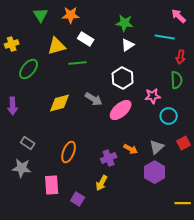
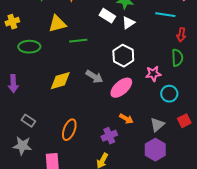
white rectangle: (86, 39) -> (107, 16), moved
green ellipse: (29, 69) -> (29, 47), turned 50
orange arrow: (131, 149) -> (126, 119), moved

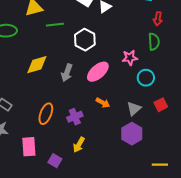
white hexagon: (123, 56) -> (85, 40), moved
gray arrow: (94, 77) -> (67, 73), moved, turned 78
purple cross: (109, 136) -> (75, 117), moved

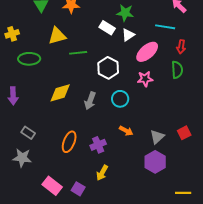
pink star: (130, 58) -> (145, 79), moved
pink ellipse: (98, 72) -> (147, 52), moved
cyan circle: (146, 78) -> (120, 99), moved
pink rectangle: (29, 147) -> (52, 186), moved, turned -48

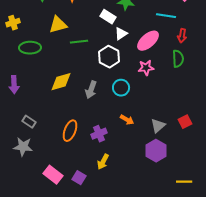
white triangle: (128, 35) -> (121, 34), moved

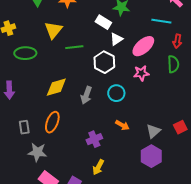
yellow triangle: (58, 25) -> (53, 30), turned -36
gray rectangle: (29, 122) -> (24, 127), turned 48
orange ellipse: (70, 131) -> (52, 122), moved
gray star: (23, 147) -> (37, 152), moved

